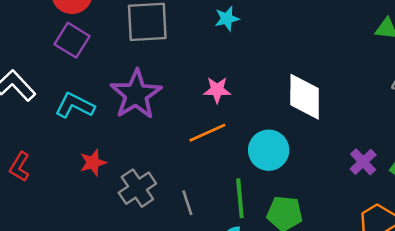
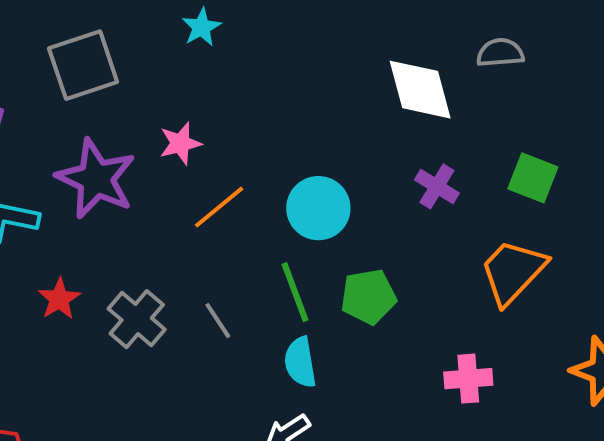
pink star: (217, 90) -> (180, 143), moved
white diamond: (305, 97) -> (420, 90), moved
purple cross: (363, 162) -> (437, 186), moved

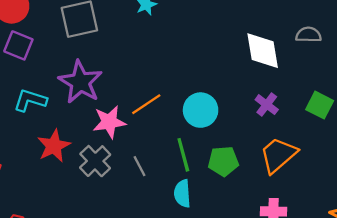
pink star: (180, 143) -> (109, 122), moved, size x1.4
orange trapezoid: (513, 272) -> (278, 155), moved
red star: (59, 299) -> (54, 146), size x1.4

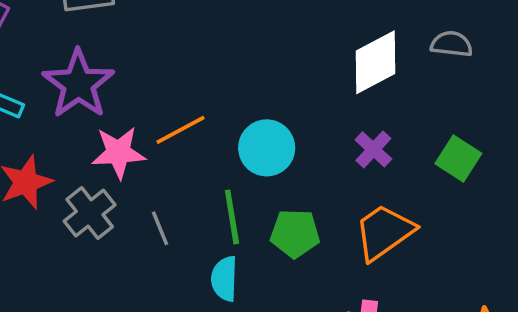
white diamond: (263, 51) -> (376, 62), turned 66

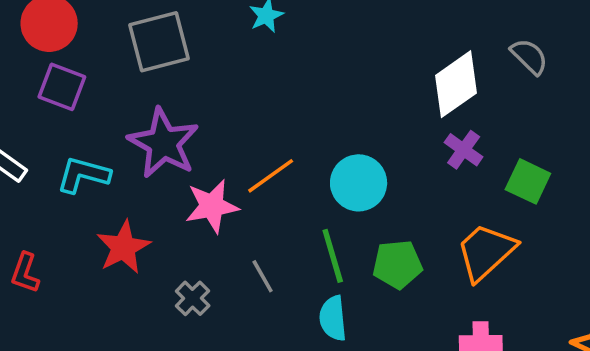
gray semicircle: (452, 44) -> (529, 56), turned 45
purple cross: (373, 149) -> (464, 150), moved
green square: (458, 158) -> (528, 181), moved
gray cross: (90, 213) -> (193, 298), moved, size x0.7

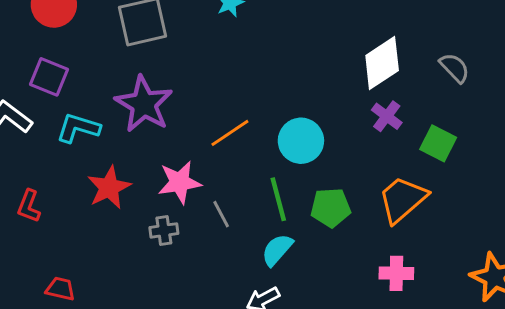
gray semicircle: (529, 56) -> (454, 68), moved
purple square: (62, 87) -> (49, 77), moved
pink star: (212, 206) -> (180, 182), moved
gray cross: (193, 298) -> (164, 230), turned 36
cyan semicircle: (333, 318) -> (277, 250), turned 45

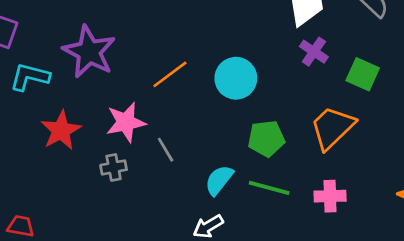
green line: (278, 199) -> (269, 188), moved, turned -57

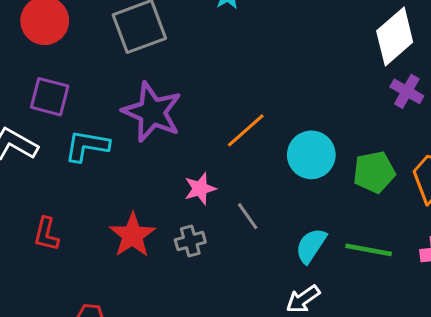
cyan circle: (236, 78) -> (311, 155), moved
pink star: (126, 122) -> (200, 189), size x0.7
red star: (61, 130) -> (132, 235), moved
green pentagon: (266, 139) -> (374, 172), moved

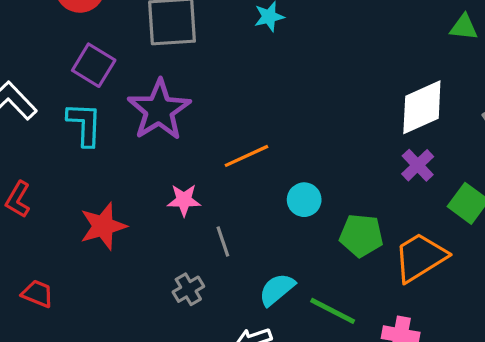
purple square: (50, 97) -> (94, 65), moved
cyan L-shape: (87, 146) -> (85, 124), turned 66
cyan circle: (311, 155) -> (304, 200), size x0.7
gray cross: (190, 241) -> (188, 289), moved, turned -32

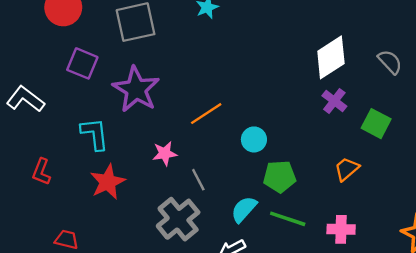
cyan L-shape: (85, 124) -> (95, 134), moved
green pentagon: (361, 235) -> (280, 177), moved
orange trapezoid: (420, 257) -> (347, 169), size x0.6
gray cross: (188, 289) -> (178, 219), size x1.8

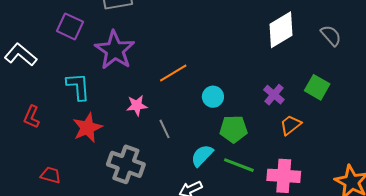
purple cross: (334, 101) -> (274, 95), moved
gray cross: (178, 219) -> (126, 164), moved, turned -33
pink cross: (341, 229) -> (284, 176), size x1.4

